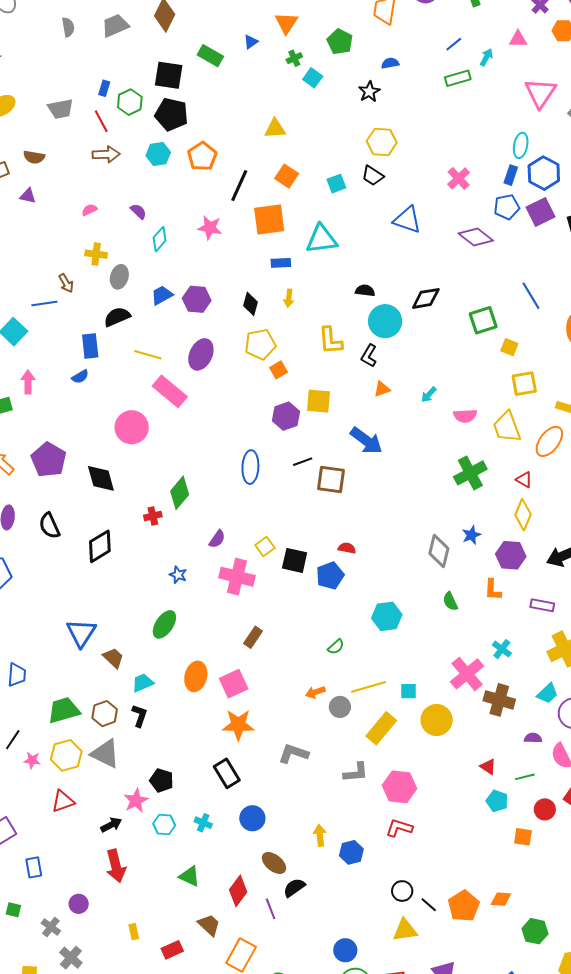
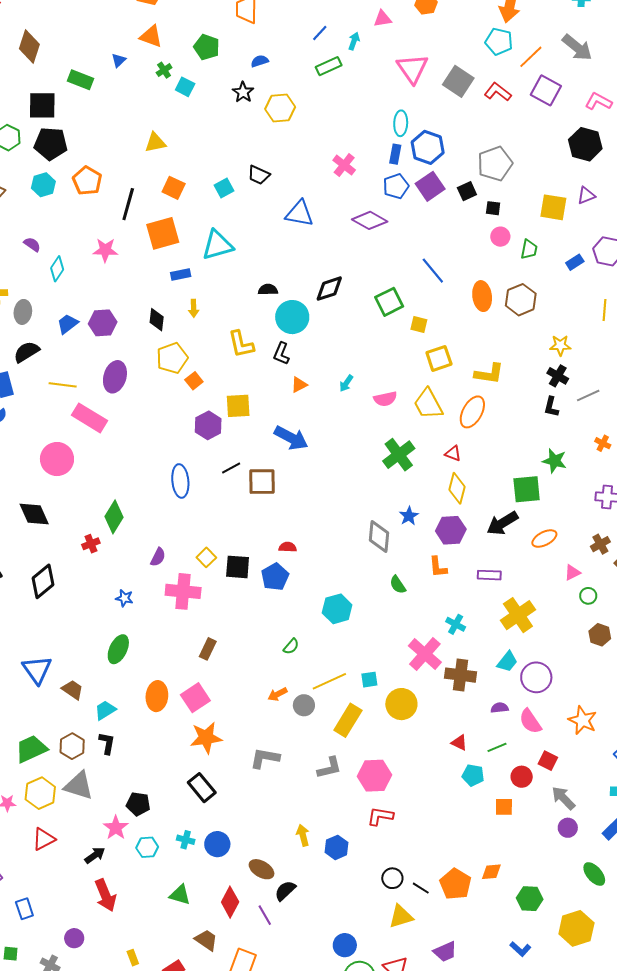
orange triangle: (286, 23) -> (151, 36), turned -35
yellow hexagon: (382, 142) -> (280, 108), moved
blue circle: (252, 818) -> (217, 844), moved

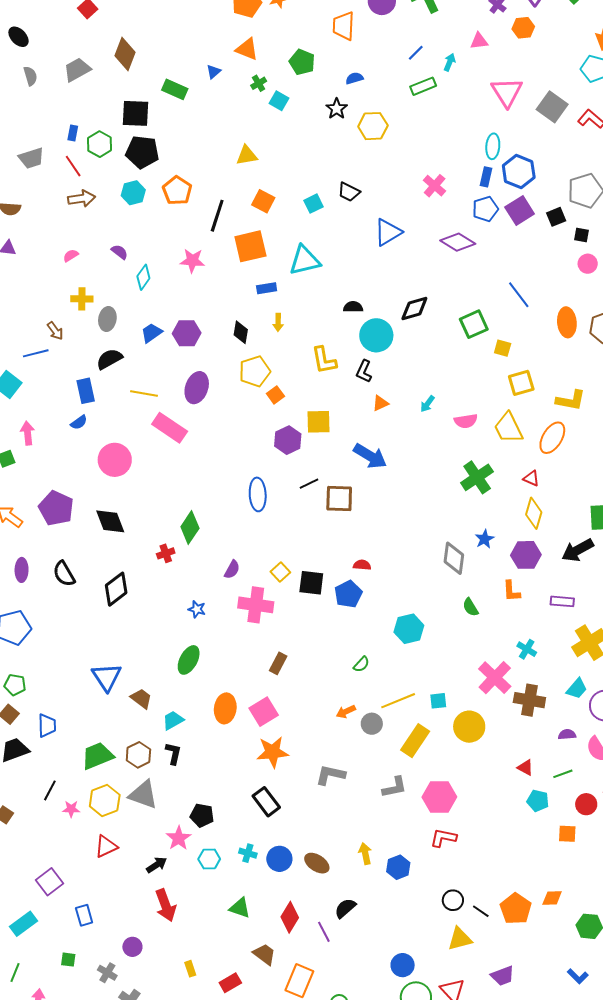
blue triangle: (299, 214) -> (388, 232), turned -44
pink circle: (57, 459) -> (115, 460), moved
brown ellipse: (262, 869) -> (317, 863), moved

